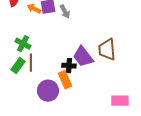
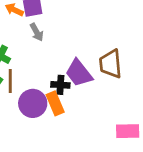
gray arrow: (65, 12) -> (37, 32), moved
purple circle: (48, 91) -> (33, 103), moved

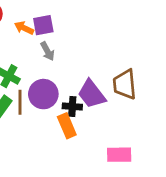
purple circle: (33, 103) -> (43, 94), moved
pink rectangle: (128, 131) -> (119, 155), moved

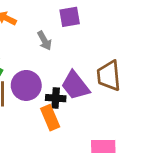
purple square: (43, 25) -> (70, 17), moved
gray arrow: (47, 51) -> (44, 41), moved

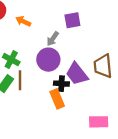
gray arrow: (44, 41) -> (53, 39), turned 64
purple circle: (26, 85) -> (48, 60), moved

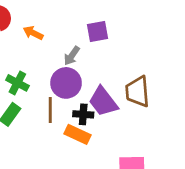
brown line: (20, 80) -> (50, 110), moved
orange rectangle: (57, 99) -> (77, 134), turned -42

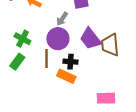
purple trapezoid: (103, 102) -> (90, 39), moved

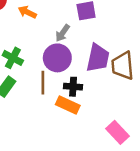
purple trapezoid: (90, 39) -> (98, 58), turned -130
pink rectangle: (106, 98) -> (117, 132), turned 48

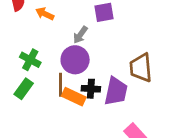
purple trapezoid: (98, 58) -> (116, 91), moved
orange rectangle: (68, 105) -> (74, 97), moved

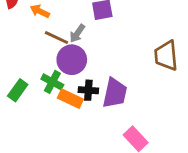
green cross: (30, 60) -> (52, 82), moved
brown trapezoid: (141, 68) -> (166, 56), moved
brown line: (61, 85) -> (57, 38), moved, turned -65

